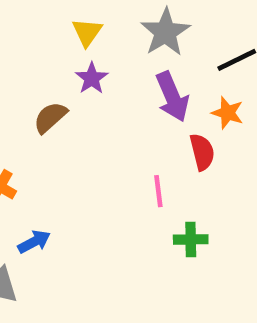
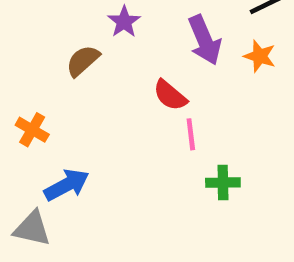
red semicircle: (202, 152) -> (170, 95), moved, turned 144
blue arrow: (34, 242) -> (67, 185), size x1.4

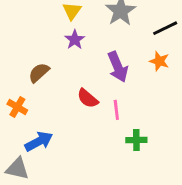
purple arrow: (205, 40) -> (118, 67), moved
brown semicircle: (83, 61) -> (39, 73), moved
red semicircle: (170, 95) -> (88, 98), moved

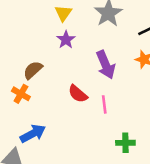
orange cross: (17, 107) -> (21, 94), moved
green cross: (136, 140) -> (125, 143), moved

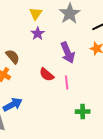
brown semicircle: (33, 70) -> (13, 57), turned 91

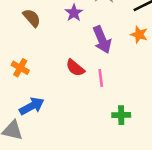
purple star: (38, 34) -> (74, 13), moved
brown semicircle: (13, 57) -> (32, 18), moved

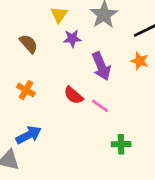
purple star: (74, 13) -> (72, 38), turned 30
orange cross: (20, 68) -> (26, 90), moved
pink line: (101, 78) -> (100, 106), turned -48

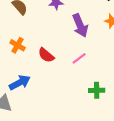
red semicircle: (74, 95) -> (46, 55), moved
pink line: (100, 106) -> (79, 58), turned -72

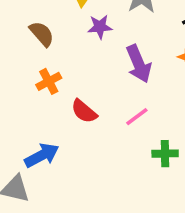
orange cross: (18, 45) -> (49, 81), moved, turned 32
green cross: (97, 90) -> (165, 154), moved

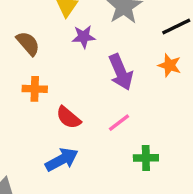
orange cross: (49, 81) -> (35, 89), turned 30
blue arrow: (42, 155) -> (62, 160), moved

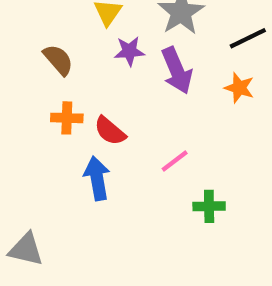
purple arrow: (121, 72) -> (177, 71), moved
red semicircle: (68, 118) -> (110, 131), moved
blue arrow: (62, 160) -> (97, 178), moved, turned -72

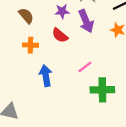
red semicircle: (110, 131) -> (60, 35), moved
green cross: (209, 206) -> (102, 90), size x1.5

